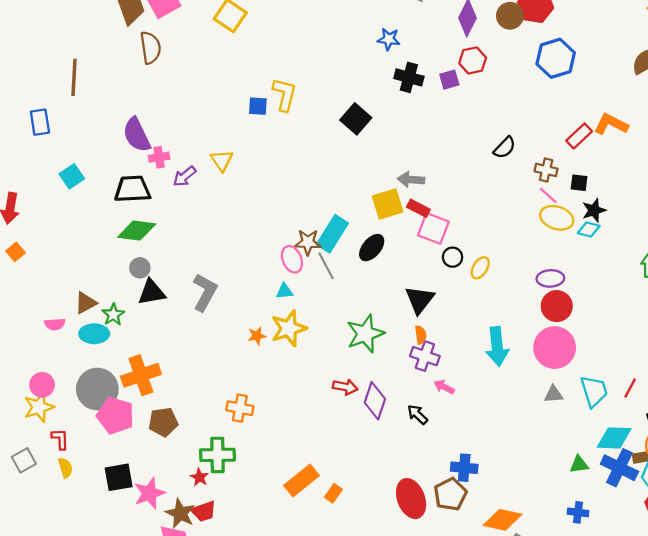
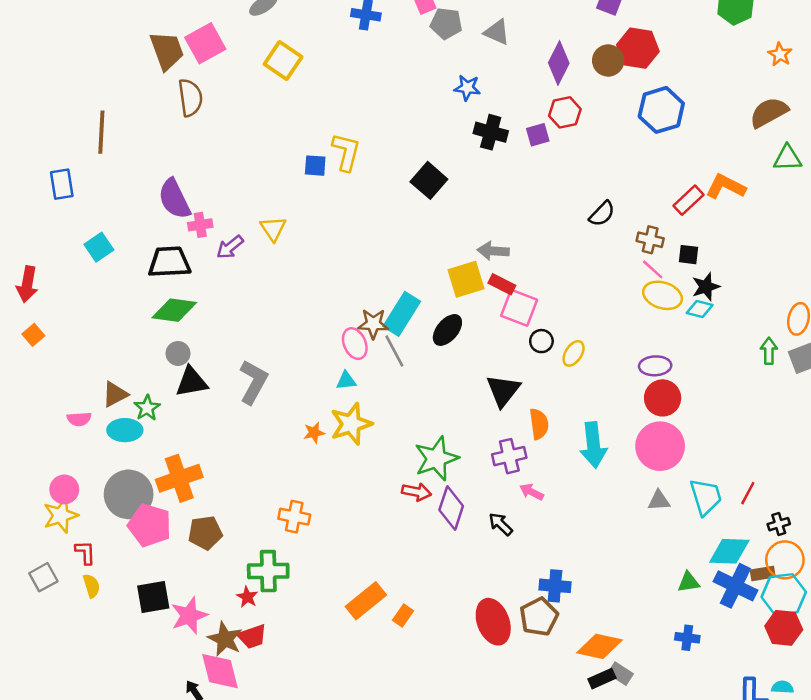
green star: (365, 334) -> (436, 459), moved
orange semicircle: (421, 335) -> (539, 424), moved, size x1.4
purple cross: (425, 356) -> (509, 456), turned -32

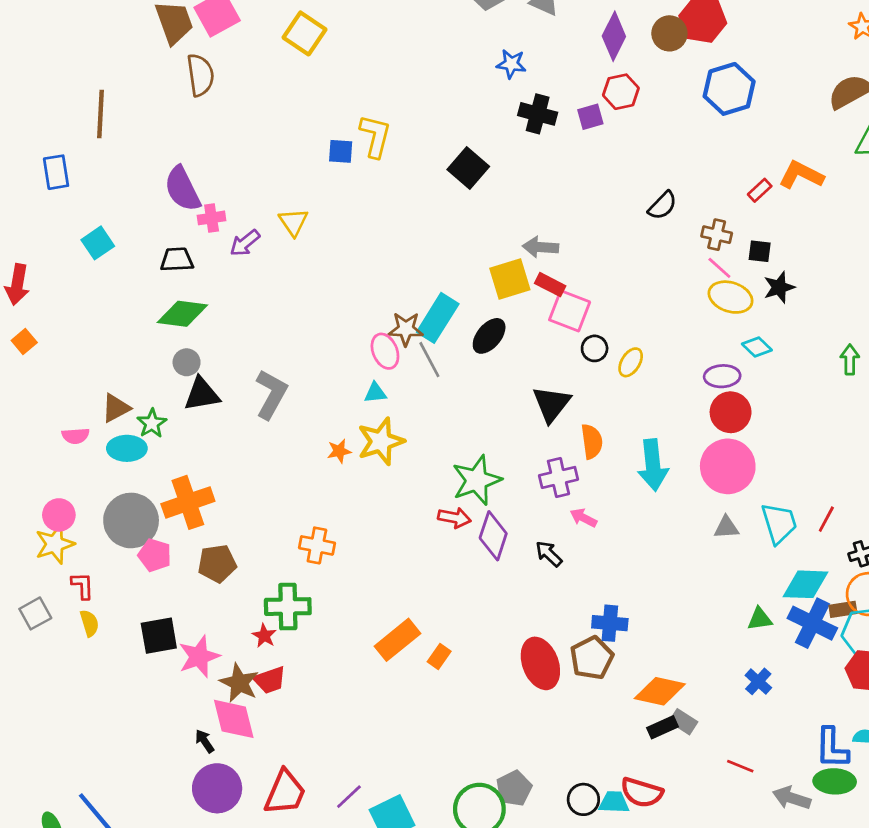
red rectangle: (689, 200) -> (760, 190), size x0.7
black trapezoid: (169, 262) -> (177, 260), size x0.7
cyan diamond: (700, 309) -> (757, 347), moved, turned 30
pink pentagon: (150, 525) -> (155, 555), size x0.7
blue cross: (687, 638) -> (758, 681), turned 35

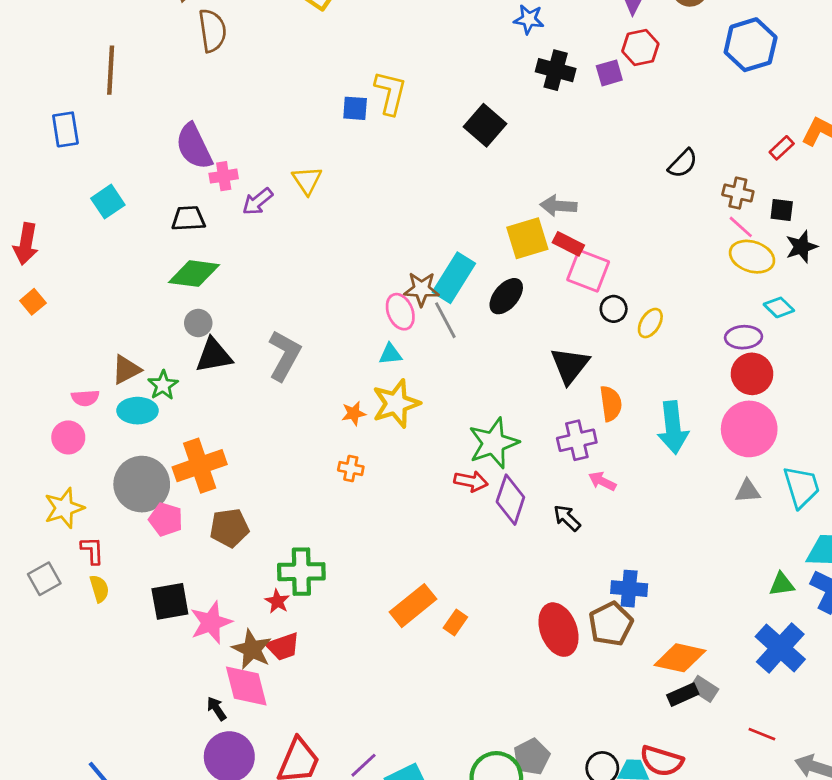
pink circle: (59, 515) -> (68, 437), moved
orange cross: (317, 545) -> (351, 469), moved, size x0.7
blue cross: (758, 681) -> (780, 648), size x1.8

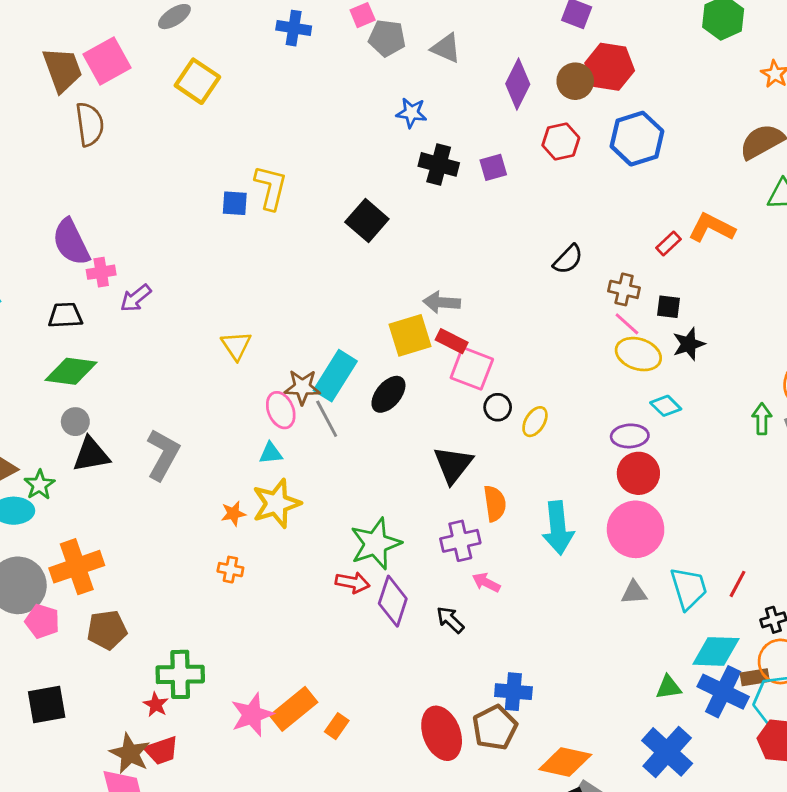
red hexagon: (640, 48) -> (561, 141), moved
yellow triangle: (307, 180) -> (236, 345), moved
pink star: (211, 623) -> (252, 715), moved

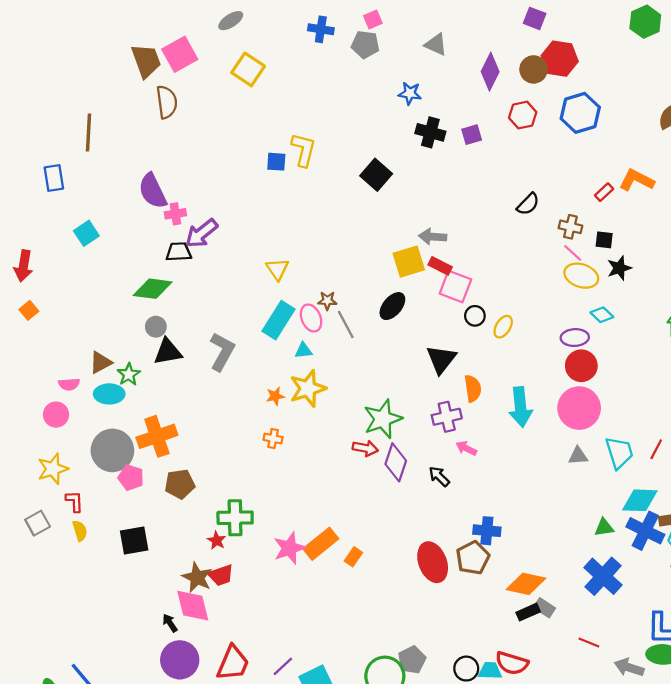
gray pentagon: (387, 38) -> (365, 44), moved
purple arrow: (136, 298) -> (201, 233), size x1.4
black trapezoid: (65, 315) -> (179, 252), moved
cyan rectangle: (335, 376) -> (278, 320), moved
brown star: (302, 387) -> (327, 301), size x0.7

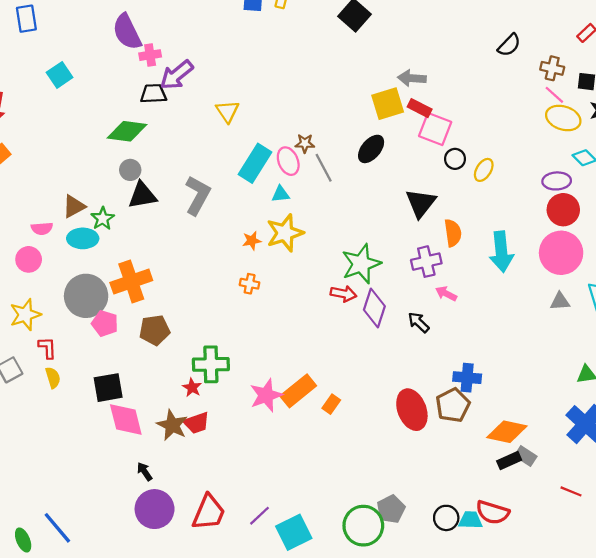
yellow triangle: (277, 269) -> (227, 111), moved
pink diamond: (193, 606) -> (126, 420), moved

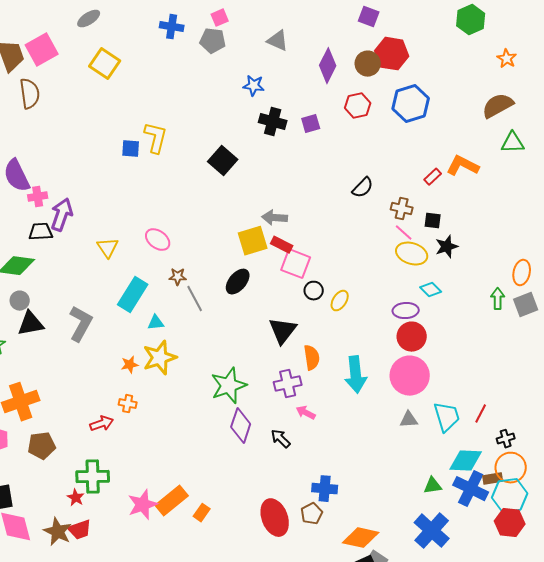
purple arrow: (177, 75) -> (62, 215), turned 148
pink ellipse: (288, 161) -> (158, 240), moved, turned -30
red arrow: (343, 294) -> (102, 424), moved, turned -30
brown pentagon: (453, 405) -> (312, 514), size x0.7

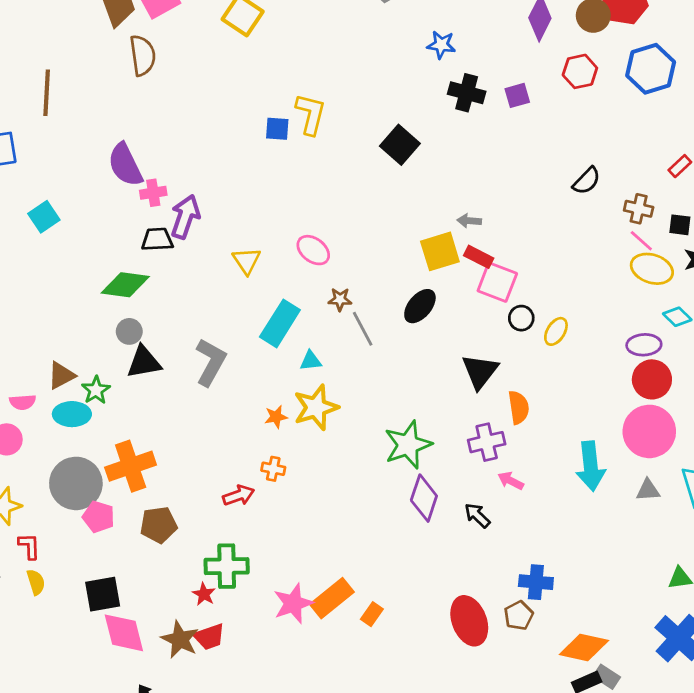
gray arrow: (275, 218) -> (469, 221), size x0.7
cyan arrow: (356, 375) -> (591, 466), moved

